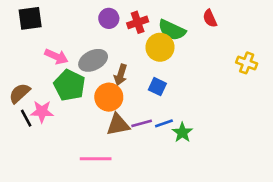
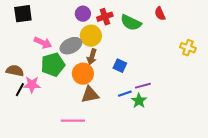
yellow circle: (160, 47) -> (91, 36), moved
green pentagon: (69, 85) -> (53, 65), turned 30
brown semicircle: (20, 93) -> (15, 71), turned 54
black line: (26, 118) -> (20, 90), turned 56
purple line: (142, 123) -> (143, 86), moved

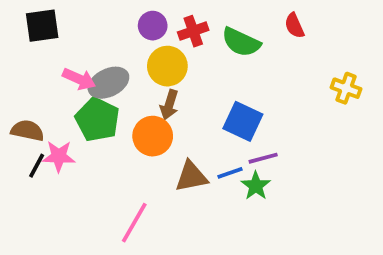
gray ellipse: (71, 46) -> (108, 83), moved
green pentagon: (53, 65) -> (97, 119), turned -30
blue square: (120, 66) -> (243, 121), moved, size x1.5
brown triangle: (90, 95) -> (191, 177), moved
pink line: (73, 121) -> (134, 223), turned -60

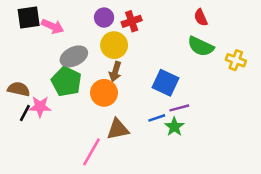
green semicircle: (241, 42) -> (201, 46), moved
pink arrow: (79, 79) -> (53, 26), moved
brown triangle: (191, 177) -> (118, 129), moved

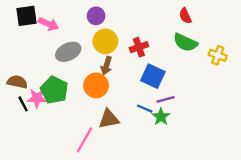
red cross: (132, 21) -> (139, 47), moved
green pentagon: (66, 82) -> (54, 90), moved
black line: (25, 113) -> (23, 104), turned -56
blue line: (157, 118) -> (145, 109), turned 42

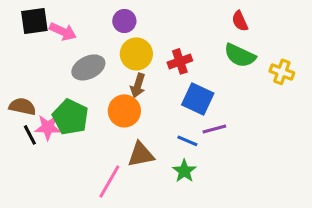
green star: (161, 117) -> (184, 171), moved

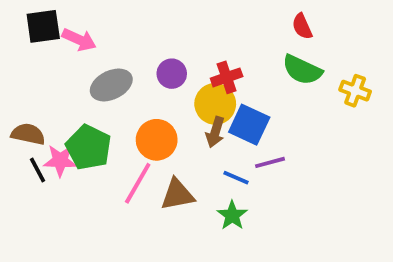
purple circle: (124, 21) -> (172, 74), moved
yellow circle: (136, 54) -> (215, 104), moved
brown arrow: (138, 85) -> (215, 132), moved
pink line: (109, 181) -> (138, 183), moved

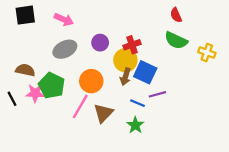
pink arrow: (79, 40) -> (64, 19), moved
brown semicircle: (28, 134) -> (25, 70), moved
black line: (38, 170) -> (12, 99), moved
brown triangle: (177, 195) -> (103, 113), turned -35

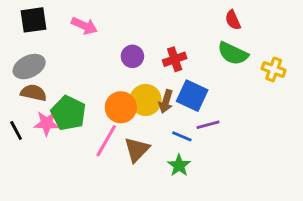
gray ellipse: (65, 49) -> (29, 67), moved
yellow circle: (125, 60) -> (146, 100), moved

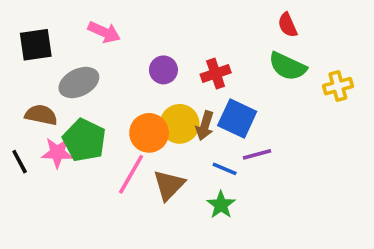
black square: (33, 20) -> (36, 45), moved
gray ellipse: (29, 67) -> (79, 83), moved
yellow cross: (274, 69) -> (338, 86), turned -35

